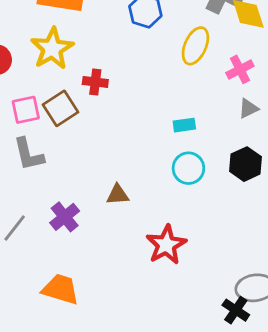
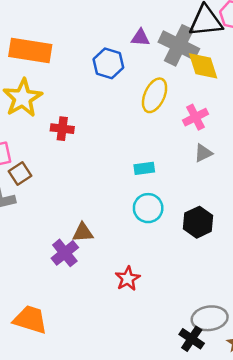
brown square: (61, 108) -> (20, 173), moved, size x0.7
black hexagon: (245, 164) -> (198, 222), moved
purple cross: (65, 217) -> (65, 253), moved
red star: (166, 245) -> (128, 279), size x0.7

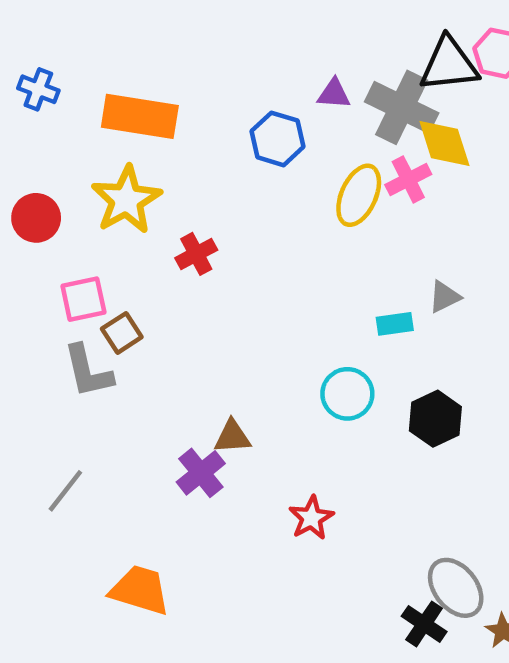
pink cross: (196, 117) -> (408, 180), moved
red cross: (62, 129) -> (196, 254), turned -35
cyan rectangle: (144, 168) -> (395, 324), moved
gray ellipse: (210, 318) -> (456, 588), turned 60

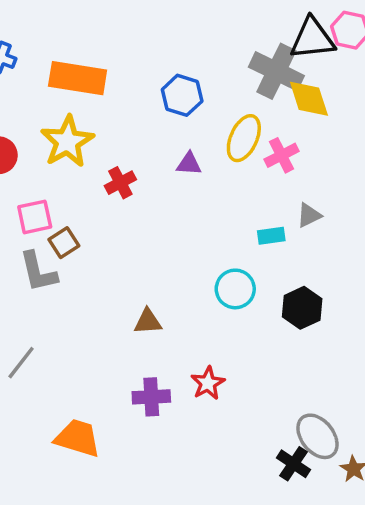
purple triangle: (334, 94) -> (189, 164), moved
pink cross: (408, 180) -> (282, 155), moved
purple cross: (201, 473) -> (151, 397), moved, turned 36

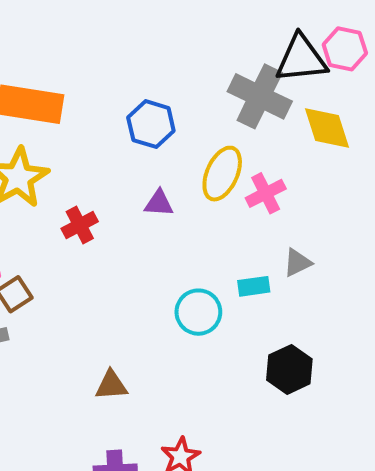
yellow diamond: (309, 99) -> (327, 128), moved
cyan circle: (235, 289) -> (198, 312), moved

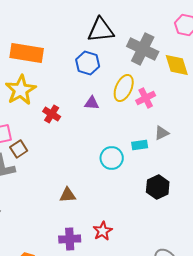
black triangle: (301, 59) -> (101, 30), moved
red cross: (80, 225) -> (52, 114), turned -30

